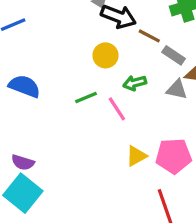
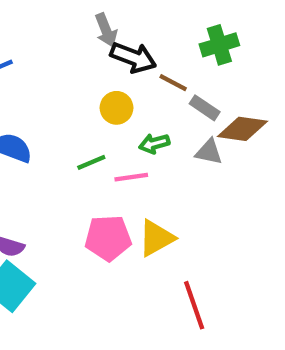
pink line: (117, 109) -> (131, 177), turned -65
yellow triangle: (136, 156) -> (156, 238), size x1.4
pink pentagon: (174, 156) -> (108, 238), moved

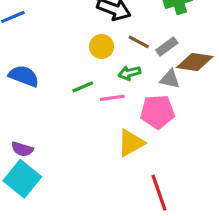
brown line: (173, 83) -> (139, 42), moved
gray rectangle: (205, 108) -> (167, 46), turned -70
pink pentagon: (108, 238) -> (157, 112), moved

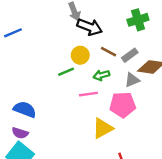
blue semicircle: (24, 76) -> (25, 109), moved
gray triangle: (170, 79) -> (132, 80), turned -35
green line: (83, 87) -> (66, 72), moved

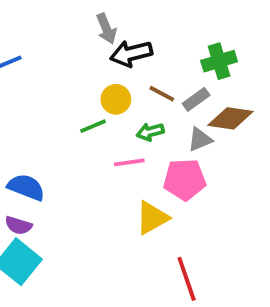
green cross: (138, 20) -> (219, 61), moved
black arrow: (90, 27) -> (131, 53), turned 145

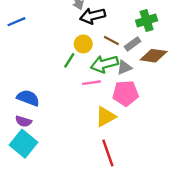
green line: (93, 126) -> (69, 60), turned -35
green arrow: (150, 132) -> (104, 64), size x1.6
gray triangle: (200, 139) -> (124, 67), moved
red line: (187, 279) -> (108, 153), moved

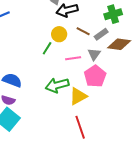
green arrow: (104, 64) -> (57, 85), moved
gray triangle: (124, 67) -> (94, 54), turned -32
pink line: (91, 83) -> (73, 58), moved
pink pentagon: (125, 93) -> (95, 76), turned -30

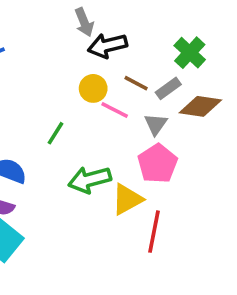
green cross: (113, 14) -> (190, 53), turned -30
green line: (47, 48) -> (56, 133), moved
pink line: (73, 58) -> (115, 110), moved, turned 35
red line: (80, 127) -> (154, 232), moved, turned 30

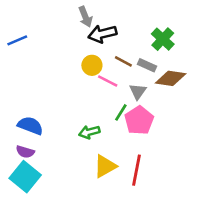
gray rectangle: (168, 88) -> (147, 65), turned 60
green line: (56, 133) -> (121, 112), moved
green arrow: (90, 180) -> (89, 132), size x0.7
yellow triangle: (127, 199) -> (105, 166), moved

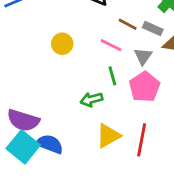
yellow circle: (92, 65) -> (62, 44), moved
green line: (121, 112) -> (112, 76), moved, turned -48
blue semicircle: (30, 126) -> (50, 144), moved
purple semicircle: (25, 152) -> (23, 120), size x1.6

